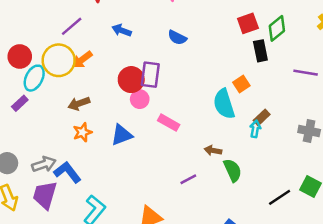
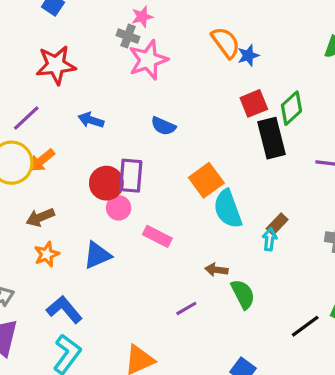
black rectangle: (260, 51) -> (272, 138), size x1.4
orange square: (241, 84) -> (206, 180), moved, size x1.5
blue L-shape: (67, 172) -> (64, 310), moved

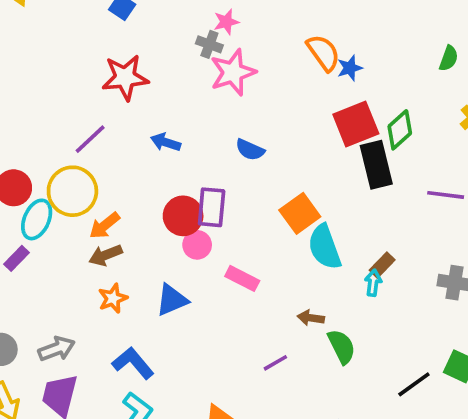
red square: (254, 103) -> (356, 124), size x1.4
orange arrow: (42, 160) -> (105, 225), moved

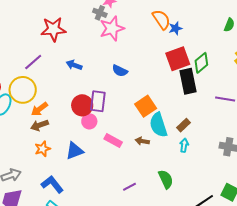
brown rectangle: (382, 265) -> (184, 125), moved
brown arrow: (311, 318) -> (142, 141), moved

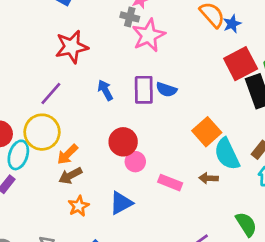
blue arrow: (74, 65) -> (105, 90), turned 49
purple rectangle: (98, 101) -> (144, 90), moved

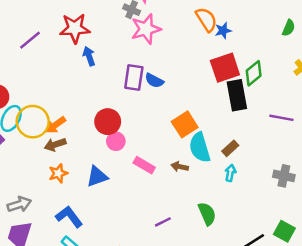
blue arrow: (105, 90) -> (89, 56), moved
purple line: (51, 93) -> (30, 40), moved
yellow circle: (42, 132) -> (33, 122), moved

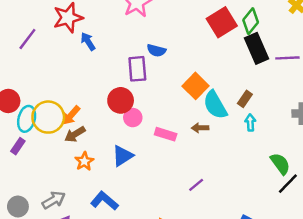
purple rectangle: (134, 78) -> (137, 69), moved
black rectangle: (237, 95) -> (256, 48), moved
green semicircle: (207, 214) -> (280, 164), moved

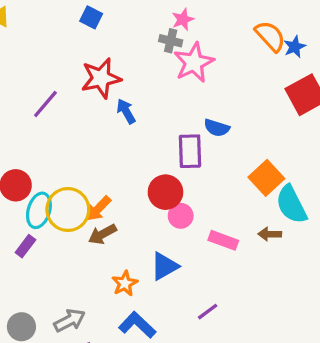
orange star: (84, 161) -> (125, 283), moved
purple line: (196, 185) -> (208, 312), moved

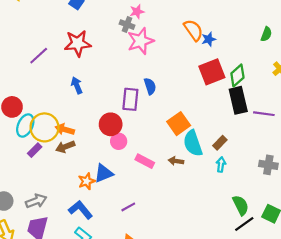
blue arrow: (126, 111) -> (77, 85), moved
blue semicircle: (217, 128) -> (150, 86), turned -133
orange arrow: (98, 209) -> (65, 129), turned 54
purple rectangle: (25, 246) -> (35, 150), moved
orange star: (125, 283) -> (87, 181), moved

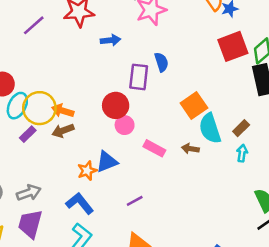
blue arrow: (77, 85) -> (110, 40), moved, turned 105

